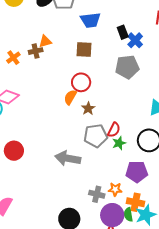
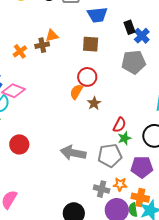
gray pentagon: (96, 136) -> (110, 156), moved

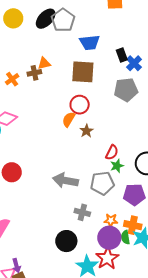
brown square: (91, 44) -> (83, 72), size x1.4
orange star: (120, 184) -> (111, 220), moved
gray cross: (102, 189) -> (82, 212), moved

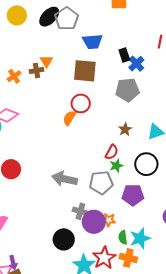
orange triangle: (44, 63) -> (46, 61), turned -48
brown star: (86, 131) -> (125, 129), moved
orange cross: (133, 225) -> (128, 258), moved
purple circle: (109, 238) -> (94, 222), moved

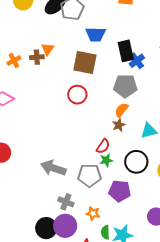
black rectangle: (124, 55) -> (126, 51), size x1.5
orange semicircle: (69, 118) -> (122, 110), moved
purple circle: (94, 222) -> (65, 226), moved

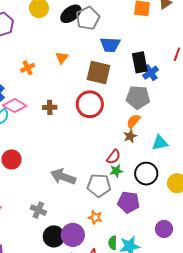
brown cross: (37, 57) -> (50, 107), moved
red circle: (77, 95) -> (90, 104), size x1.4
gray cross: (66, 202) -> (38, 210), moved
orange star: (93, 213) -> (95, 217), moved

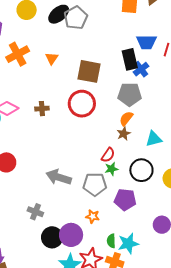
blue trapezoid: (110, 45) -> (146, 42), moved
orange cross: (28, 68) -> (18, 54), moved, size x1.6

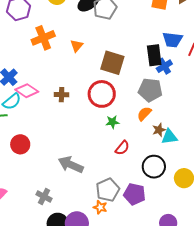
brown star: (124, 134) -> (159, 130), moved
green star: (111, 169) -> (112, 122), moved
gray pentagon: (95, 184) -> (108, 190), moved, turned -30

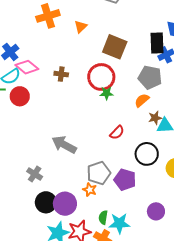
green star: (112, 122) -> (107, 93), moved
red circle: (20, 144) -> (20, 96), moved

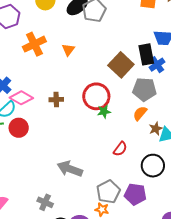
brown square: (115, 47) -> (121, 65), moved, turned 30

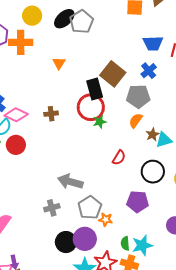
orange cross: (34, 44) -> (21, 42), moved, turned 30
black rectangle: (146, 54) -> (95, 89), moved
gray pentagon: (108, 192) -> (90, 207), moved
gray cross: (45, 202) -> (52, 208), moved, turned -35

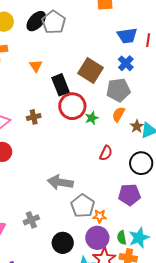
black rectangle: (95, 89) -> (61, 85), moved
green star: (100, 122) -> (92, 118), moved
gray cross: (52, 208) -> (31, 220), moved
purple circle: (85, 239) -> (97, 238), moved

